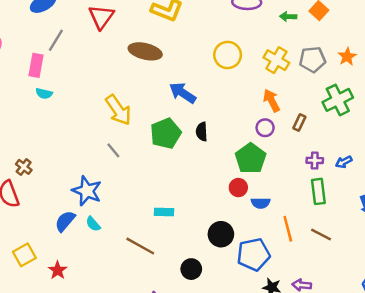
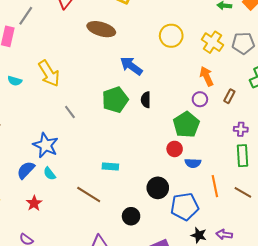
cyan semicircle: (44, 93) -> (15, 81), moved
yellow arrow: (118, 110) -> (49, 73), moved
red star: (58, 270) -> (34, 203), moved

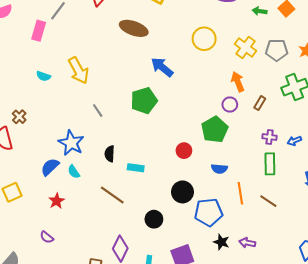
black semicircle: (146, 100) -> (110, 154), moved
red circle: (175, 149) -> (184, 151), moved

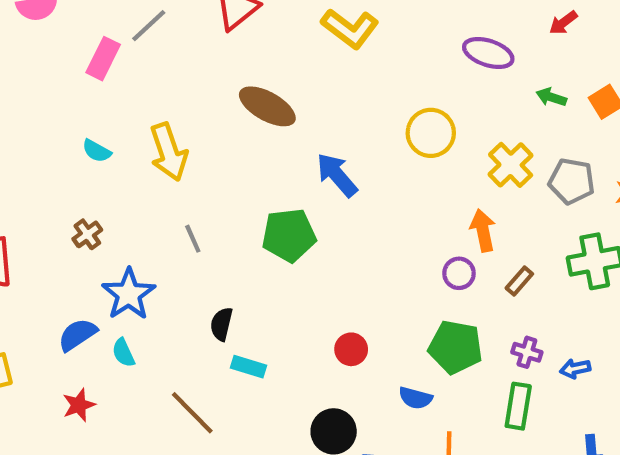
brown ellipse: (134, 28) -> (267, 106), moved
brown cross: (19, 117) -> (87, 234), moved
green pentagon: (215, 130) -> (456, 347), moved, turned 30
black semicircle: (110, 154) -> (221, 324), moved

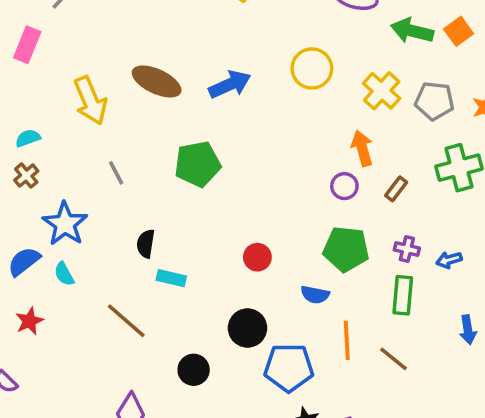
pink rectangle: (103, 59) -> (27, 45), moved
green arrow: (551, 97) -> (412, 31), size x1.6
brown ellipse: (267, 106) -> (157, 81), moved
cyan semicircle: (97, 151) -> (28, 138), moved, turned 135
blue arrow: (337, 175) -> (230, 84), moved, turned 111

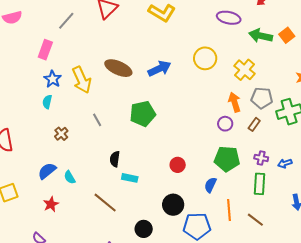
gray pentagon: (434, 101) -> (262, 98), moved
cyan semicircle: (28, 138) -> (47, 102), turned -56
brown cross: (26, 176) -> (61, 134), moved
blue star: (65, 224) -> (53, 79), moved, size x0.7
blue semicircle: (315, 295) -> (210, 185), turned 105

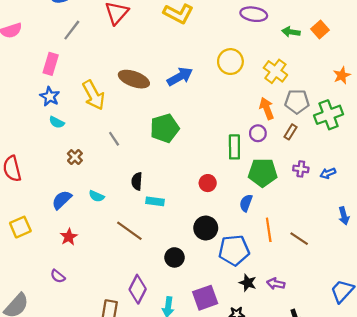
green arrow: (261, 36) -> (291, 32), size x0.7
blue star: (53, 79) -> (50, 97), moved
cyan semicircle: (47, 102) -> (57, 122), turned -72
cyan semicircle: (70, 177) -> (97, 196), moved, turned -32
green rectangle: (260, 184) -> (234, 147), moved

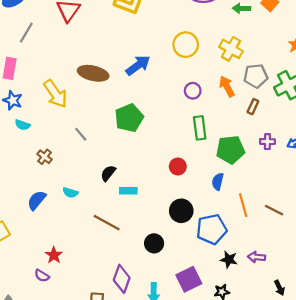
purple circle: (258, 133) -> (193, 91), moved
black semicircle: (137, 181) -> (108, 173), turned 42
red star: (69, 237) -> (54, 255), moved

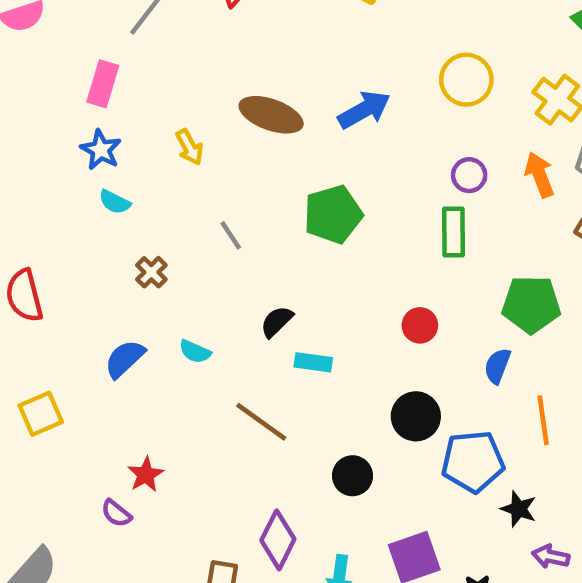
yellow arrow: (55, 94) -> (189, 147), size x0.6
green rectangle: (200, 128) -> (454, 232), moved
purple arrow: (257, 257) -> (551, 557), moved
black star: (229, 260) -> (519, 509), moved

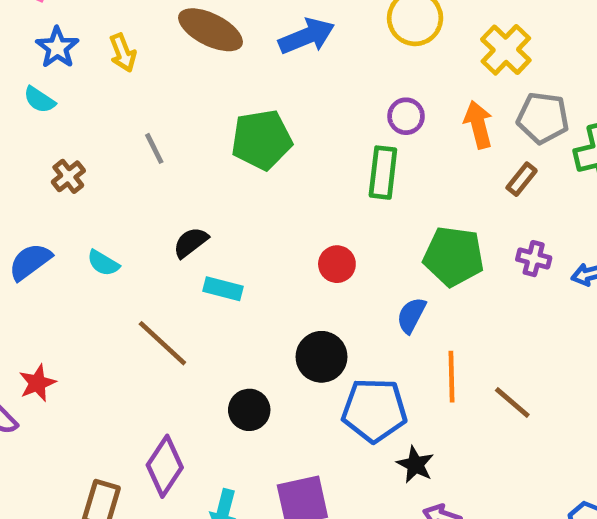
blue star: (101, 150) -> (57, 47), moved

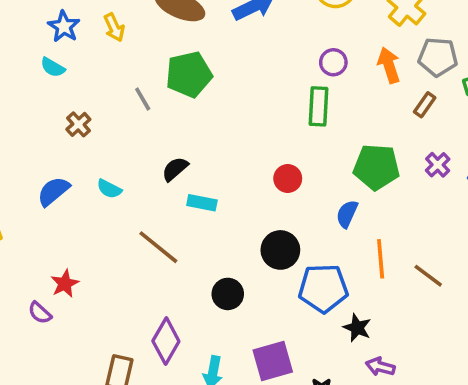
green pentagon: (262, 140) -> (189, 74), moved
purple cross: (534, 259) -> (438, 165), turned 35

